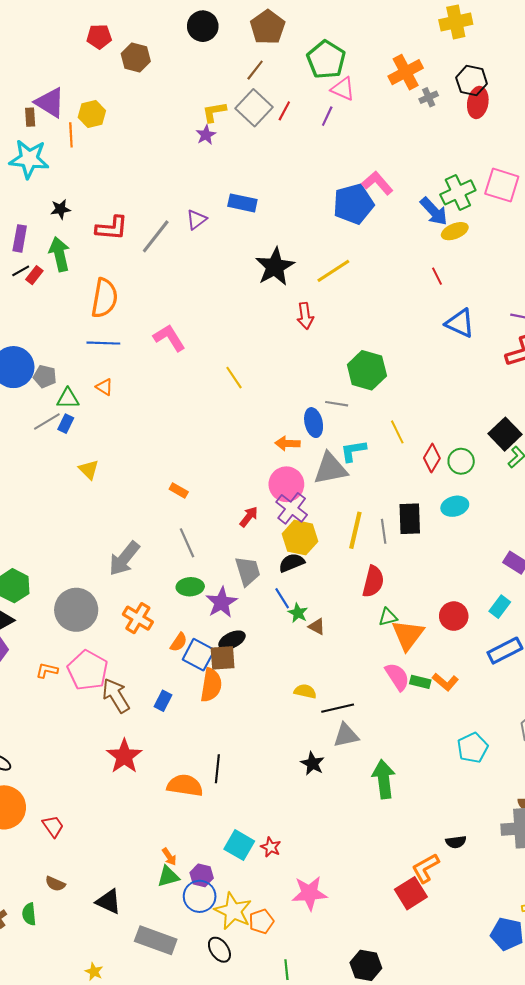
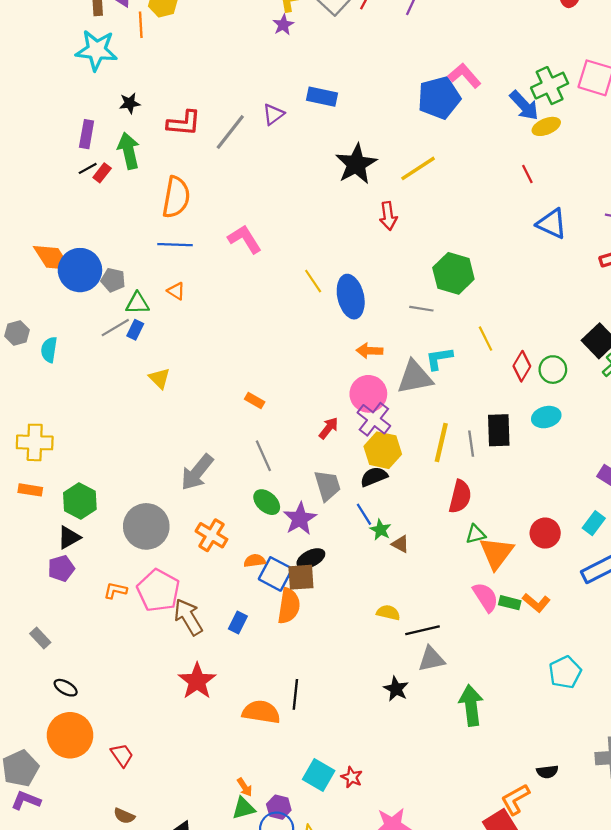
blue ellipse: (314, 423) -> (351, 297), moved, size x1.4
green ellipse: (190, 587) -> (267, 502), turned 45
orange semicircle: (179, 642) -> (255, 561), turned -132

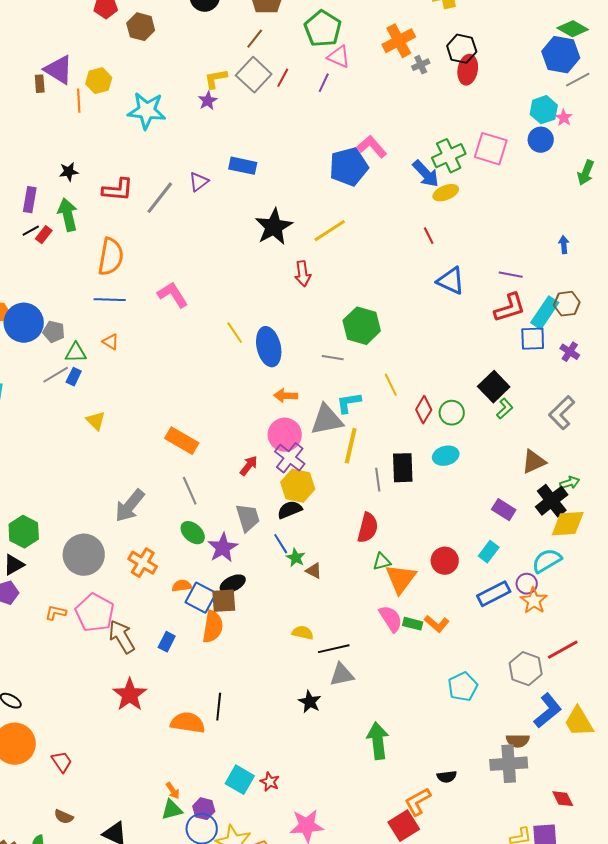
cyan star: (97, 50) -> (147, 111), moved
orange rectangle: (255, 400) -> (182, 441), size x1.8
yellow line: (441, 442) -> (351, 446), moved
green arrow: (471, 705) -> (378, 741), moved

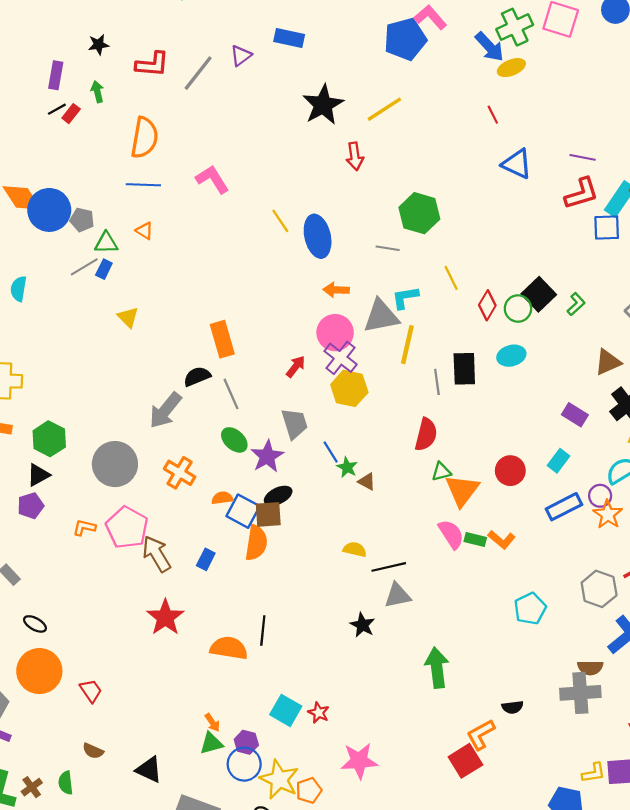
green arrow: (68, 215) -> (97, 92), size x0.6
black square: (494, 387) -> (539, 294), moved
orange rectangle: (182, 441) -> (222, 339), turned 44
black semicircle: (290, 510) -> (197, 376), moved

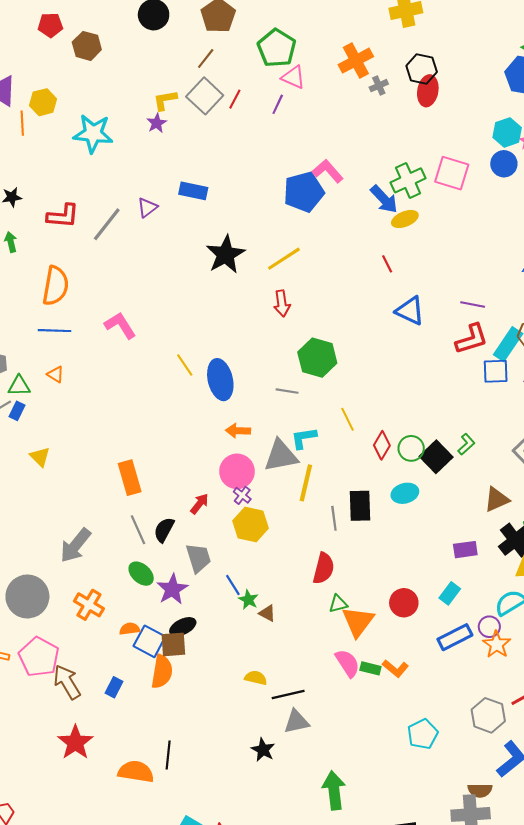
red arrow: (355, 156) -> (282, 303), moved
black square: (539, 294) -> (436, 457), moved
purple cross: (341, 358) -> (242, 495), size x0.6
black semicircle: (197, 376) -> (164, 530), moved, turned -40
purple rectangle: (575, 415) -> (465, 550), turned -40

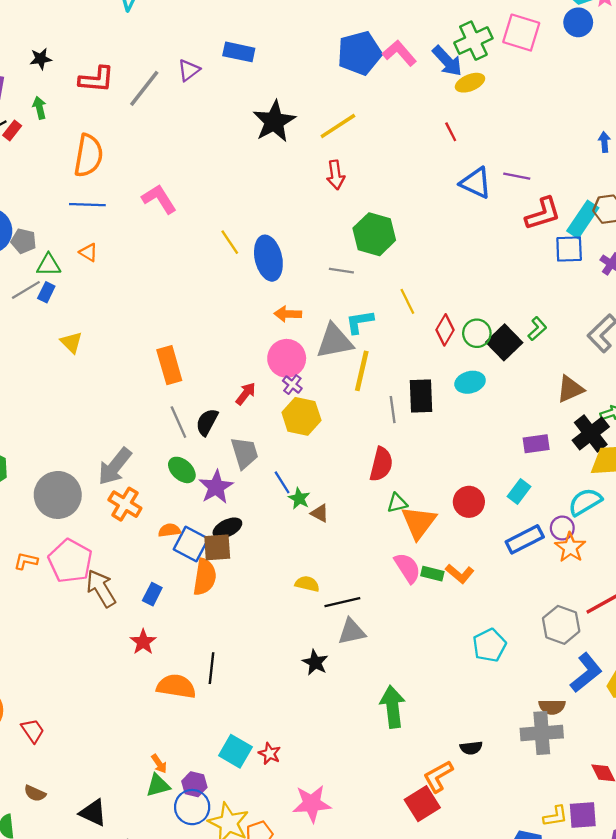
pink L-shape: (328, 171) -> (399, 53), moved
purple line: (473, 305) -> (517, 176), moved
gray arrow: (75, 545) -> (115, 467), moved
red star: (75, 742) -> (143, 642), moved, size x0.7

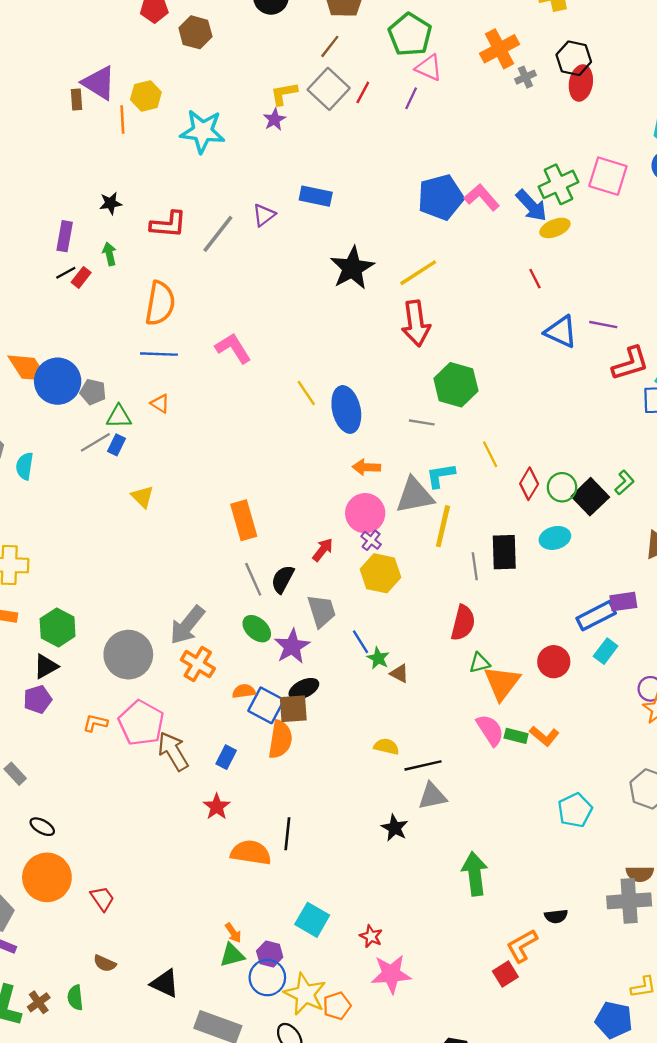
red arrow: (336, 175) -> (416, 323), size x1.5
blue rectangle: (525, 539) -> (596, 616), moved
red star: (270, 754) -> (371, 936), moved
red square: (422, 804) -> (505, 974), size x0.7

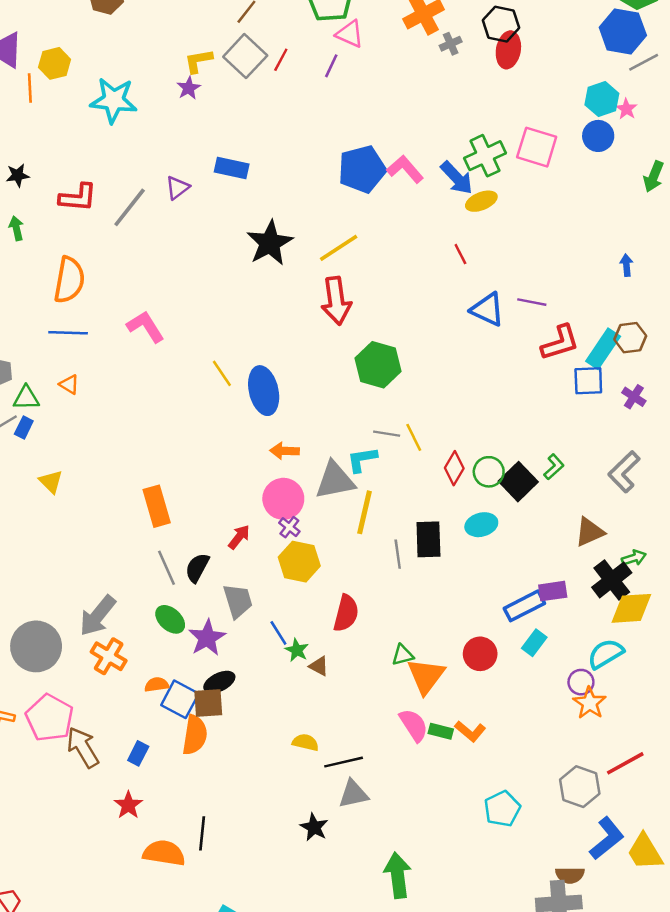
gray line: (422, 422) -> (387, 434), moved
red semicircle: (463, 623) -> (346, 613), moved

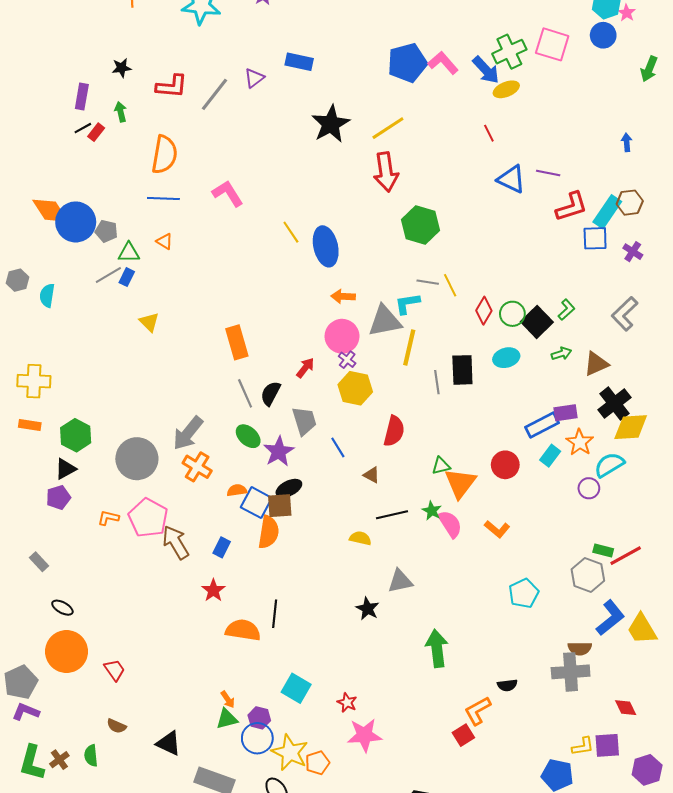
green arrow: (634, 558) -> (561, 354), moved
green star: (297, 650) -> (432, 511), moved
orange star: (590, 703) -> (580, 442), moved
green rectangle: (441, 731) -> (603, 550), moved
black line: (344, 762) -> (392, 515), moved

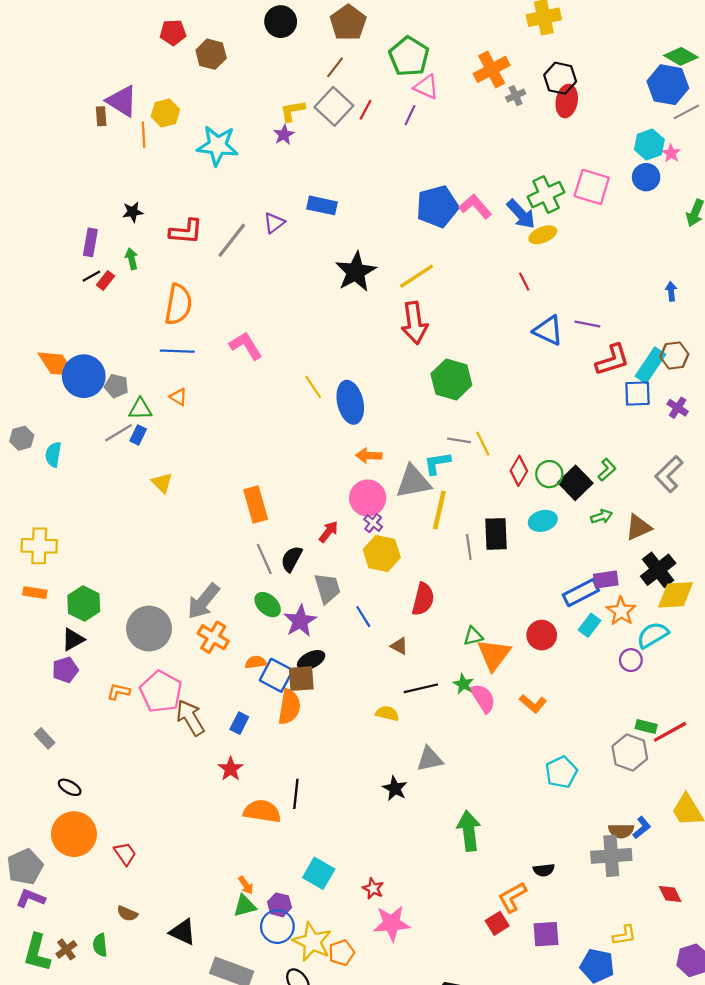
blue L-shape: (610, 618) -> (642, 828), moved, size x0.6
purple square: (607, 745) -> (546, 934), moved

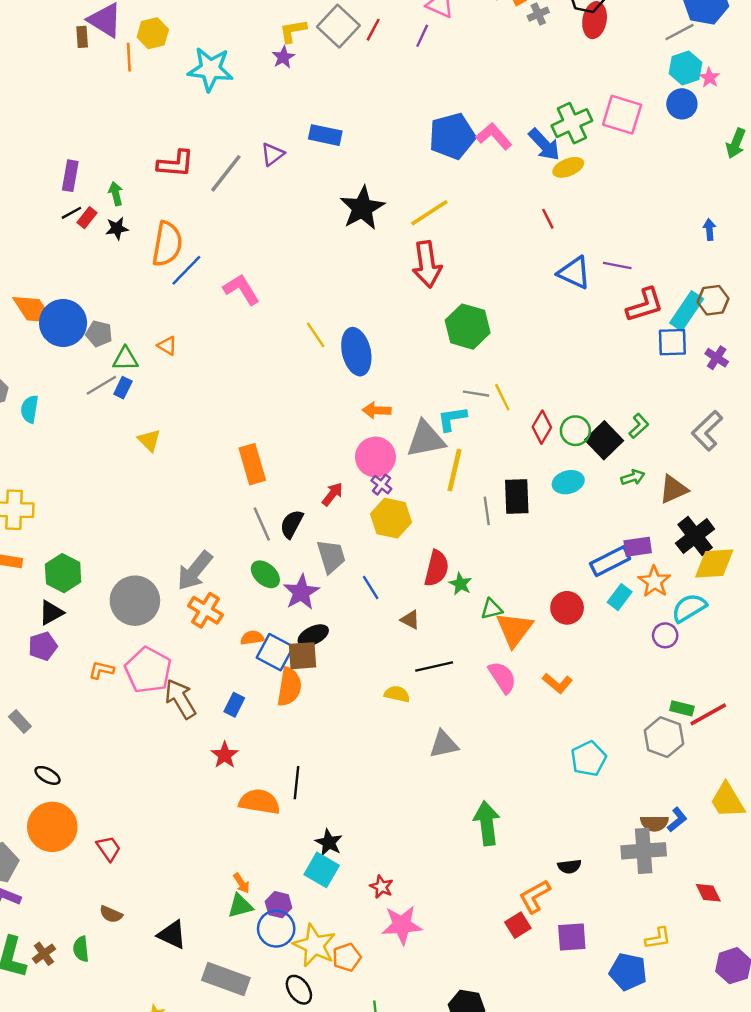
gray line: (686, 112) -> (680, 32), moved
black star: (133, 212) -> (117, 228), moved
blue line: (177, 351) -> (186, 270), moved, turned -48
green star: (463, 684) -> (460, 584), moved
black star: (395, 788) -> (329, 842), moved

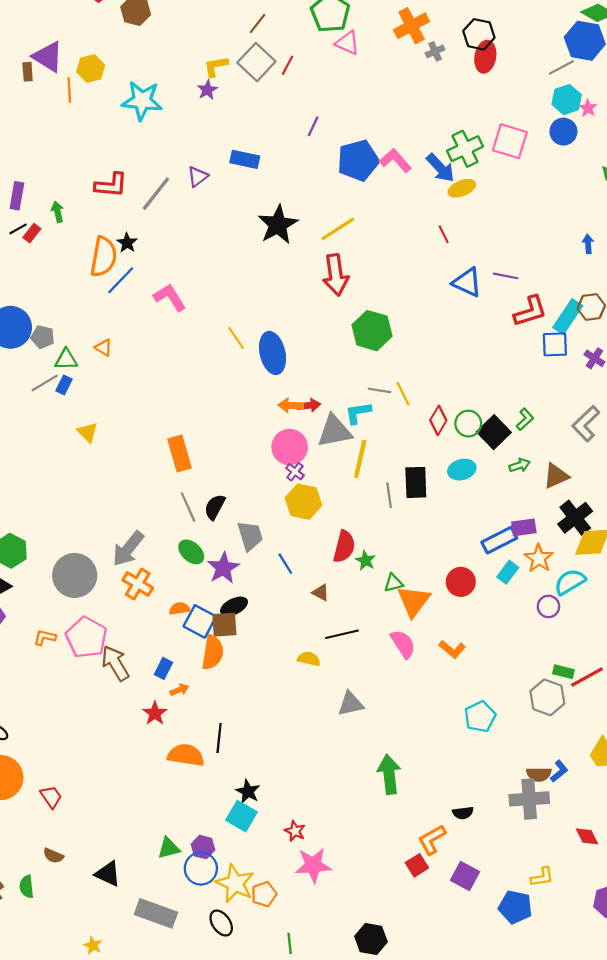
purple line: (422, 36) -> (313, 126), moved
black star: (117, 228) -> (127, 243), moved, turned -30
red arrow: (332, 494) -> (309, 405), moved, turned 45
orange arrow: (241, 883) -> (179, 690), moved, turned -78
purple square: (572, 937) -> (465, 876), turned 32

